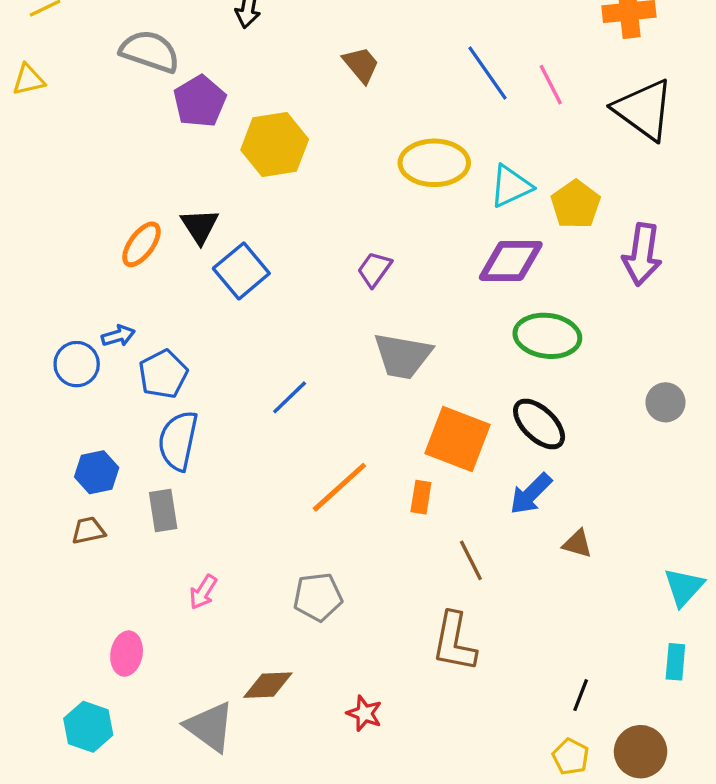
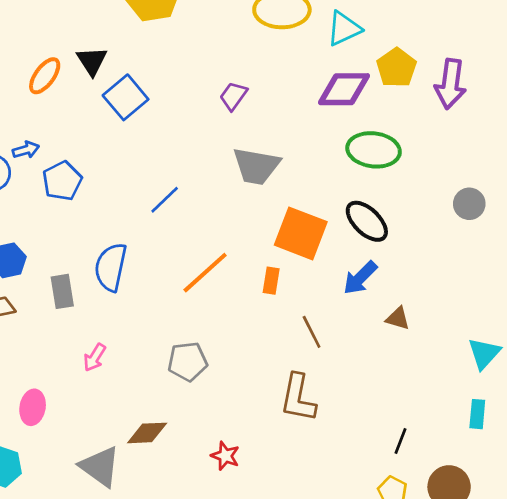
yellow pentagon: (576, 204) -> (396, 68), moved
blue semicircle: (178, 441) -> (111, 267), moved

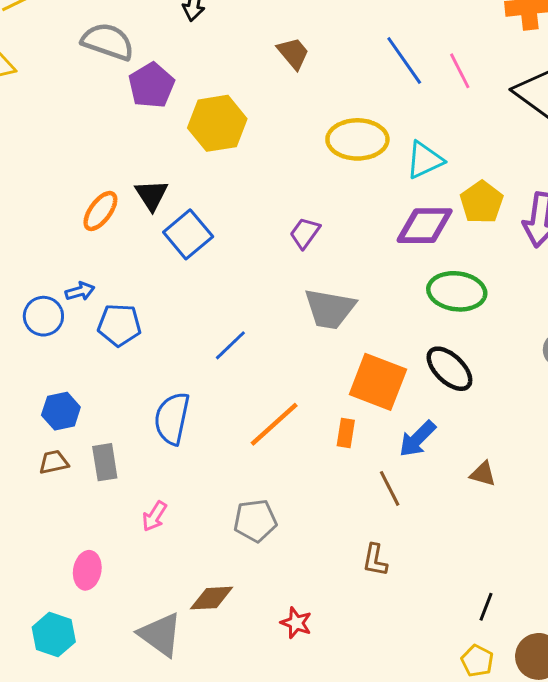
blue pentagon: (62, 181) -> (119, 325), turned 30
blue arrow: (360, 278) -> (417, 439), moved
gray rectangle: (62, 291) -> (105, 462), moved
brown L-shape: (298, 398) -> (375, 560), size x0.6

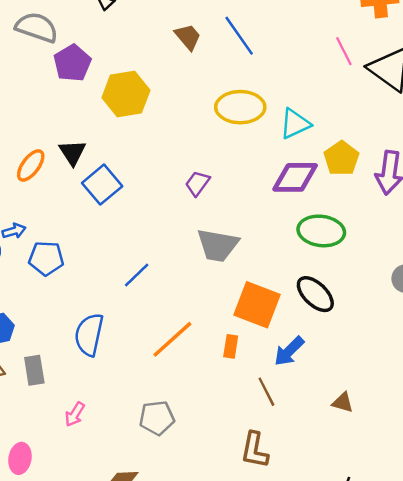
blue line: (404, 61) -> (239, 36), moved
pink line: (460, 71) -> (344, 51), moved
brown triangle: (483, 474) -> (343, 402), moved
brown L-shape: (375, 560) -> (255, 450), size x1.4

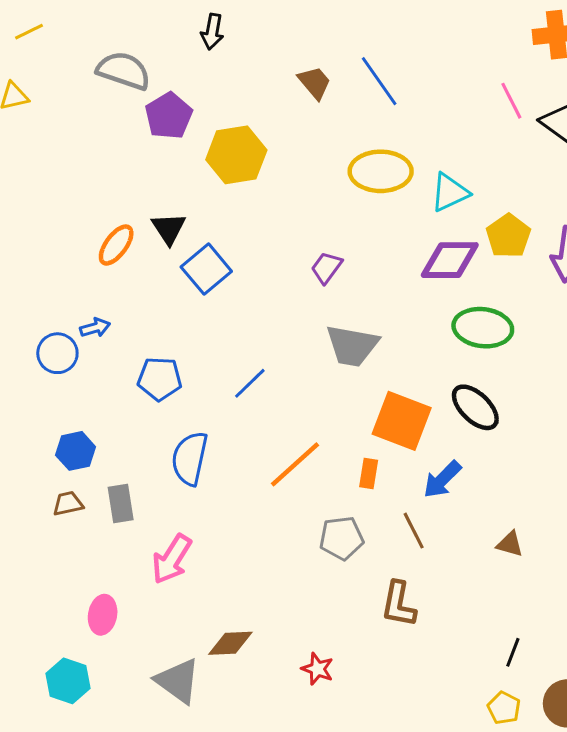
blue pentagon: (46, 258) -> (160, 379), moved
pink arrow: (75, 414) -> (172, 559), size x1.6
gray pentagon: (157, 418) -> (342, 538), moved

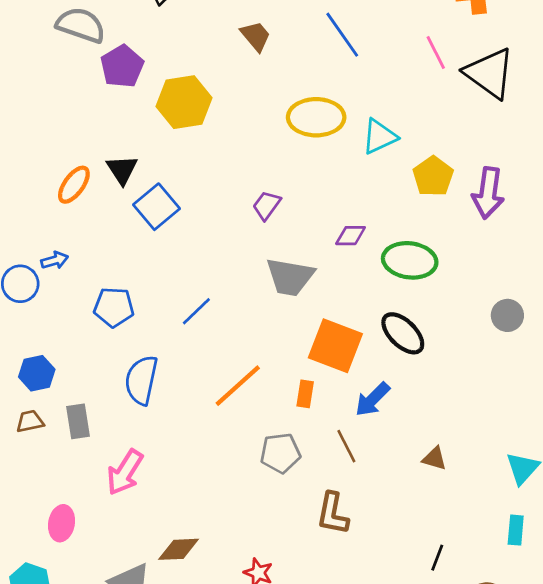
blue line: (379, 81) -> (342, 35), moved
purple diamond: (450, 260) -> (351, 236), moved, size x0.6

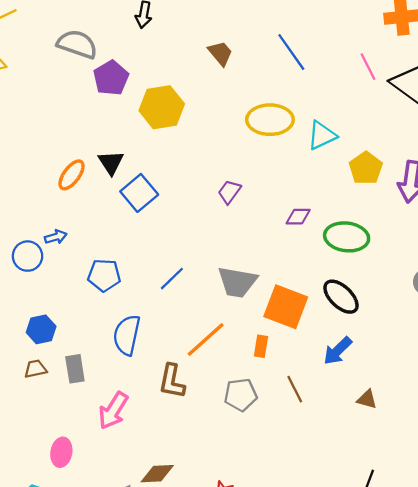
gray trapezoid: (290, 277) -> (237, 282), moved
blue arrow: (373, 399) -> (338, 351), moved
brown L-shape: (333, 514) -> (172, 381), moved

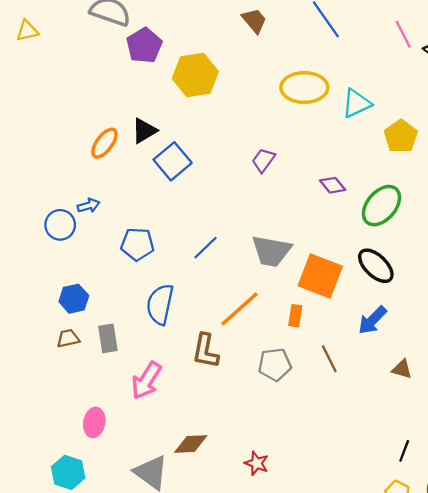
black triangle: (111, 162) -> (144, 131), turned 32
purple diamond: (298, 217) -> (333, 185), turned 50
green ellipse: (347, 237) -> (381, 206), turned -57

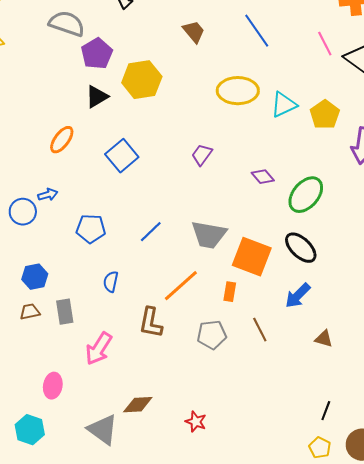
black triangle: (144, 131) -> (97, 97), moved
yellow pentagon: (401, 136) -> (325, 115), moved
blue semicircle: (160, 304) -> (111, 282), size x0.6

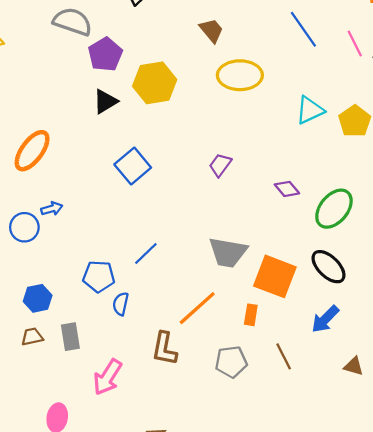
blue line: (257, 31) -> (303, 29), moved
yellow ellipse: (238, 91) -> (240, 75), moved
orange ellipse: (62, 140) -> (32, 151), moved, size x1.4
blue pentagon: (91, 229) -> (99, 276), moved
blue line: (151, 232) -> (146, 254), moved

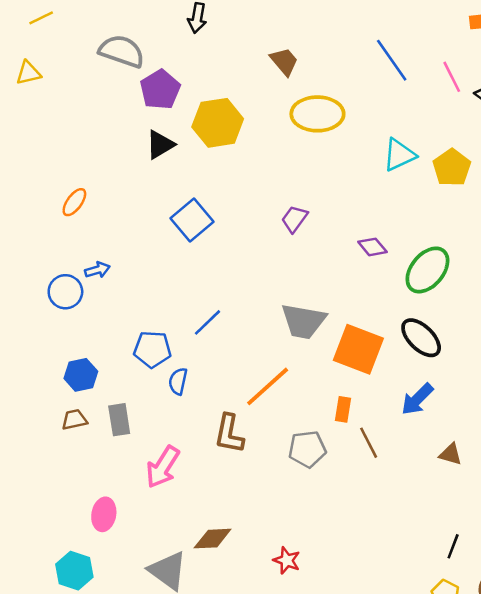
orange ellipse: (32, 151) -> (74, 202), size x0.6
orange rectangle: (251, 315) -> (343, 409), moved

